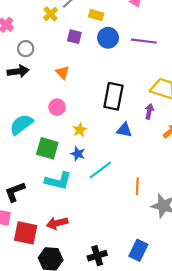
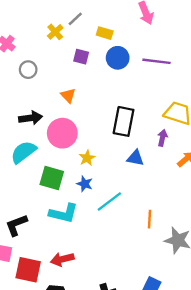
black arrow: (18, 71) -> (30, 118), moved
pink circle: (57, 107) -> (62, 133), size x1.6

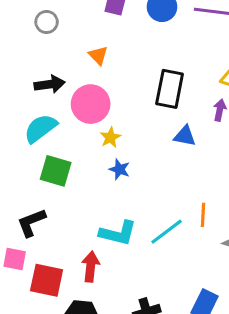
yellow star: (87, 158) -> (110, 137), moved
green square: (52, 178) -> (56, 171), moved
cyan line: (109, 201) -> (167, 232), moved
cyan L-shape: (63, 213) -> (118, 233), moved
red arrow: (62, 259) -> (91, 267), turned 110

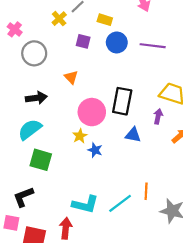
gray circle: (47, 22) -> (34, 53), size x1.5
pink circle: (91, 104) -> (92, 112), moved
blue star: (119, 169) -> (95, 150), moved

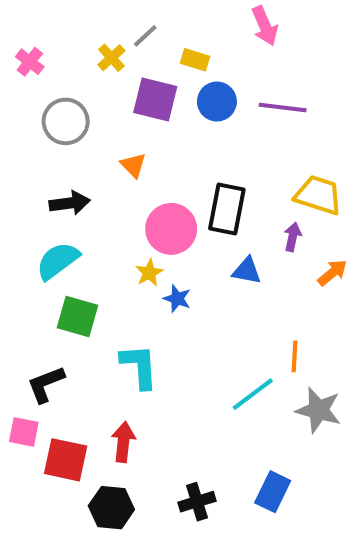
pink cross: (15, 29) -> (30, 62), moved
purple square: (83, 41) -> (155, 100), size x1.6
orange line: (146, 191) -> (295, 356), moved
cyan line: (120, 203) -> (253, 394), moved
cyan L-shape: (85, 204) -> (139, 366), moved, turned -108

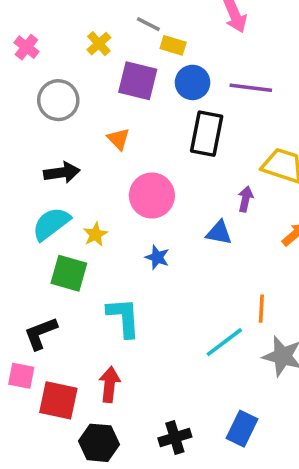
gray line: (145, 36) -> (148, 24), moved, turned 70
black rectangle: (227, 209) -> (207, 134), moved
purple arrow: (293, 237) -> (246, 199), moved
yellow star: (149, 273) -> (95, 234), moved

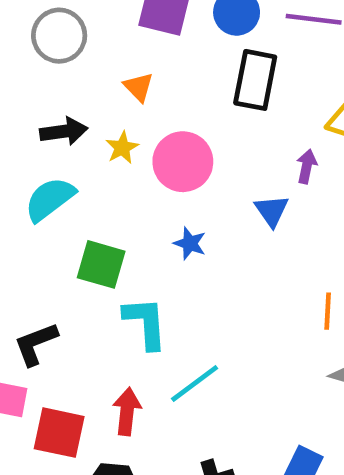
blue triangle: (219, 233) -> (272, 211), turned 44
yellow star: (95, 234) -> (122, 148), moved
green square: (69, 273) -> (101, 264), moved
cyan line: (224, 342) -> (195, 384), moved

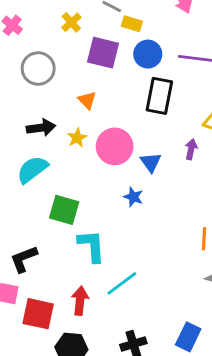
blue triangle: (272, 211) -> (151, 162), moved
blue star: (190, 243) -> (133, 197), moved

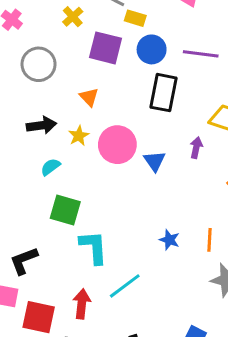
cyan semicircle: (32, 169) -> (50, 167), moved, size x0.6
blue star: (133, 197) -> (169, 240), moved

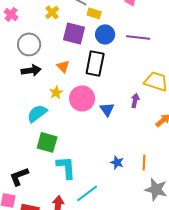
black rectangle: (163, 93) -> (95, 63), moved
black arrow: (42, 125) -> (31, 70), moved
cyan semicircle: (50, 167) -> (37, 113), size x1.5

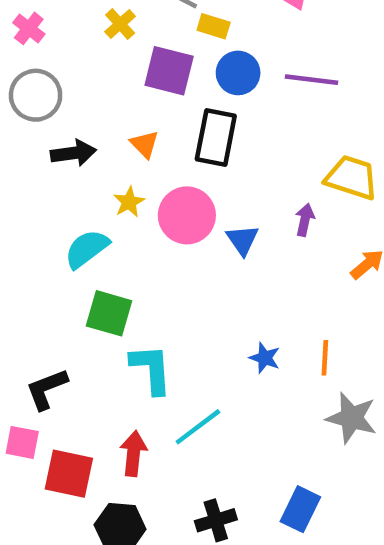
gray circle: (29, 44) -> (36, 95), moved

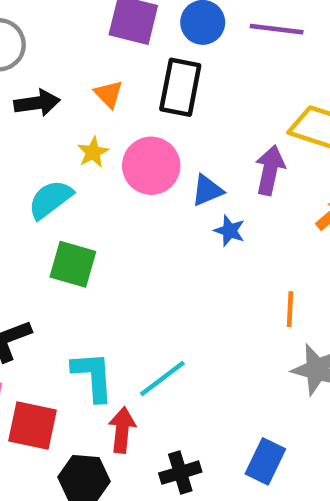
purple arrow: (305, 220) -> (270, 170), size x1.5
blue triangle: (242, 240) -> (207, 190), turned 42
blue star: (265, 358) -> (230, 231), moved
cyan L-shape: (151, 369) -> (93, 376), moved
red arrow: (133, 454) -> (122, 430), moved

